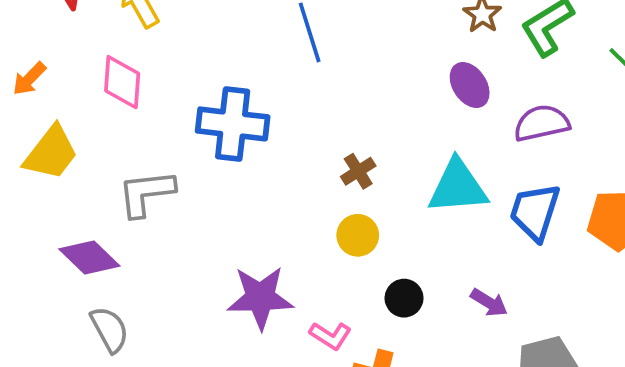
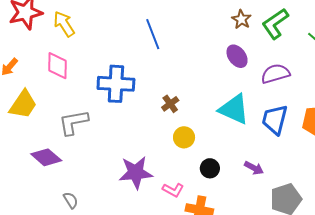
brown cross: (358, 171) -> (170, 104), moved
cyan triangle: (458, 187) -> (234, 109), turned 32
gray semicircle: (110, 329) -> (71, 200), moved, size x0.7

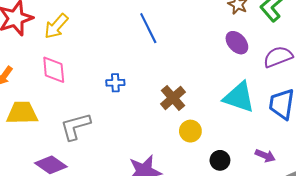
yellow arrow: (64, 24) -> (56, 26), turned -100
blue cross: (116, 84) -> (115, 83), size x0.5
yellow trapezoid: (23, 104) -> (22, 113), turned -120
brown cross: (170, 104) -> (173, 98), size x1.4

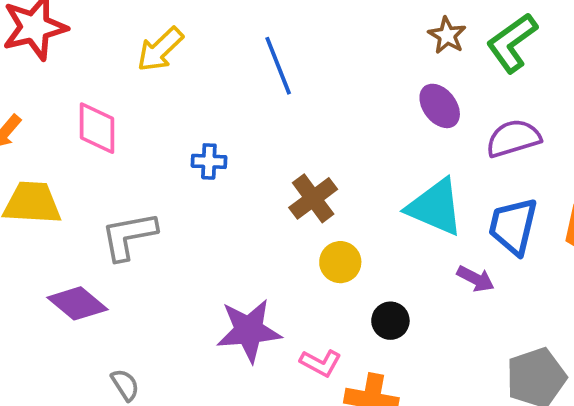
yellow arrow: (56, 26) -> (160, 49), moved
purple arrow: (265, 156) -> (476, 279), moved

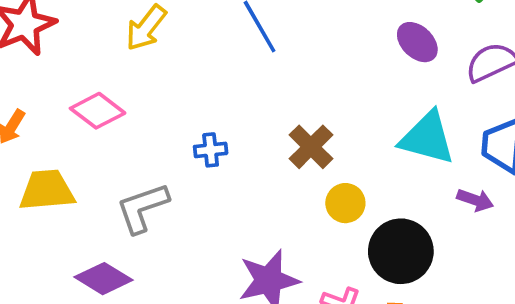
pink diamond: (97, 128) -> (98, 111), turned -44
blue cross: (209, 161) -> (211, 150), moved
black circle: (390, 321) -> (401, 251), size x1.8

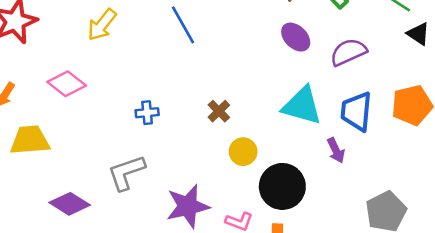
brown cross: (311, 147) -> (219, 111), size x0.7
purple arrow: (475, 200) -> (336, 150), turned 45
gray L-shape: (142, 208) -> (126, 173), moved

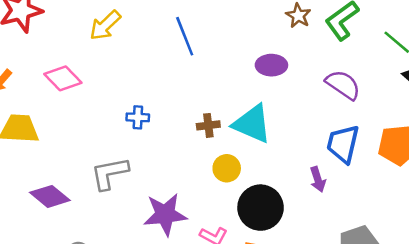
purple ellipse: (296, 37) -> (271, 65), moved, turned -52
purple semicircle: (348, 52) -> (343, 85), turned 51
cyan triangle: (302, 106) -> (252, 124), moved
brown cross: (219, 111) -> (208, 125), turned 30

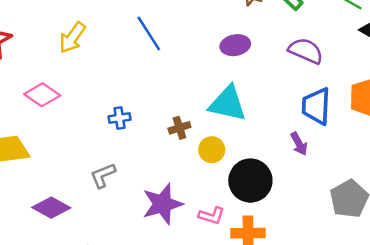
brown cross: (208, 125) -> (179, 128), moved
gray L-shape: (110, 173) -> (103, 175), size x0.7

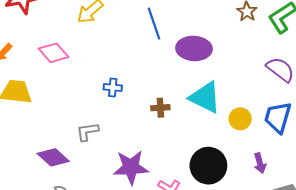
purple ellipse: (235, 45) -> (194, 48), moved, size x1.4
purple arrow: (299, 144) -> (260, 163), moved
yellow circle: (212, 150) -> (240, 119), moved
purple diamond: (51, 208) -> (53, 157), moved

